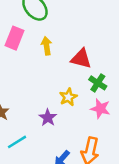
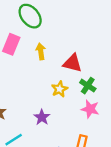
yellow star: (68, 97) -> (60, 89), moved

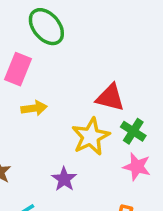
yellow arrow: (41, 51) -> (34, 108), moved, turned 91
yellow star: (60, 89) -> (91, 137), size x1.5

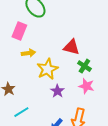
yellow star: (91, 137) -> (47, 69), moved
purple star: (64, 179) -> (57, 91), moved

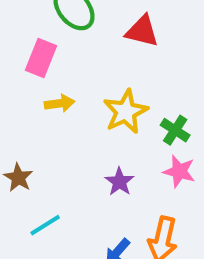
red triangle: (71, 47) -> (142, 31), moved
yellow star: (47, 69) -> (126, 112), moved

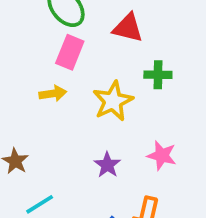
pink rectangle: (41, 58) -> (70, 52), moved
green cross: (175, 130) -> (158, 75), moved, turned -32

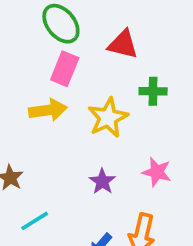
yellow arrow: (53, 94) -> (48, 110), size x1.4

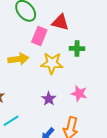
pink rectangle: (65, 69) -> (39, 36), moved
yellow star: (108, 118) -> (52, 63), turned 30

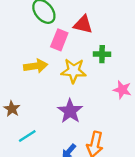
pink star: (79, 94) -> (122, 90), moved
purple star: (49, 99) -> (70, 111), size x1.5

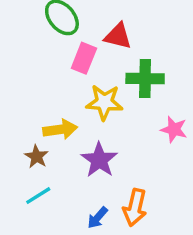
green cross: (102, 54) -> (145, 79), size x1.5
yellow arrow: (36, 66) -> (60, 129), moved
brown star: (12, 109) -> (36, 157), moved

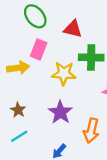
pink rectangle: (84, 58) -> (39, 49), moved
yellow arrow: (60, 129) -> (18, 68), moved
orange arrow: (135, 207) -> (91, 131), moved

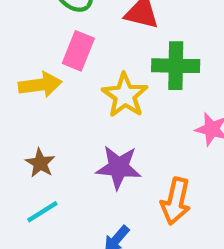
yellow star: (64, 73) -> (125, 95), turned 30
purple star: (60, 112) -> (119, 167), turned -30

